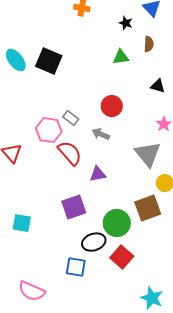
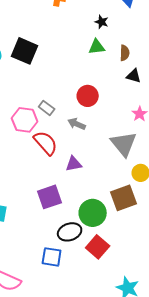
black star: (126, 23) -> (102, 22), moved
brown semicircle: (149, 44) -> (125, 53), moved

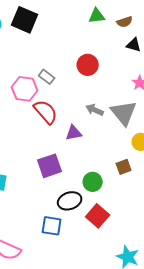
brown semicircle: (125, 53) -> (125, 22), turned 70
gray arrow: (77, 124) -> (95, 110), moved
brown square: (124, 198) -> (124, 167), size x0.6
green circle: (93, 213) -> (93, 182), size x0.7

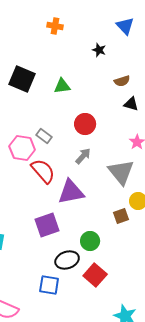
green triangle: (97, 16) -> (62, 86), moved
gray arrow: (95, 110) -> (83, 156), moved, turned 108
purple triangle: (74, 133) -> (71, 192), size x1.6
brown square: (124, 167) -> (121, 216), moved

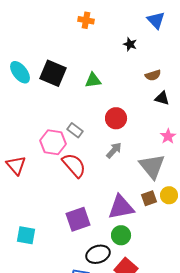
purple triangle: (71, 192) -> (121, 207), moved
brown square: (121, 216) -> (149, 198), moved

